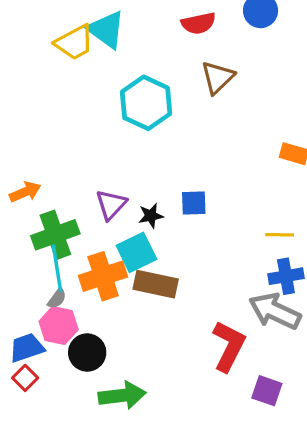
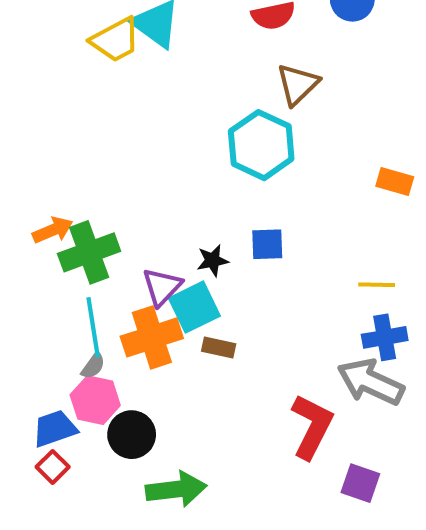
cyan hexagon: (146, 103) -> (261, 145), moved
purple triangle: (111, 205) -> (162, 287), moved
green cross: (55, 235) -> (89, 252), moved
brown rectangle: (156, 284) -> (219, 348), size x0.6

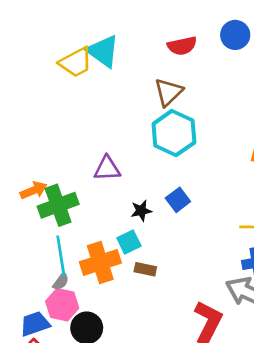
brown triangle: (298, 84) -> (168, 92), moved
blue square: (267, 244) -> (178, 200), turned -35
purple triangle: (162, 287) -> (107, 168), moved, turned 44
cyan square: (194, 307) -> (129, 242), size x0.7

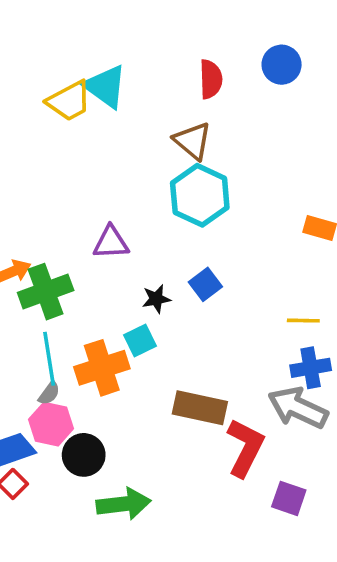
red semicircle: (182, 46) -> (211, 79), turned -80
brown triangle: (168, 92) -> (193, 141), turned -36
brown rectangle: (145, 269) -> (200, 408), moved, size x1.8

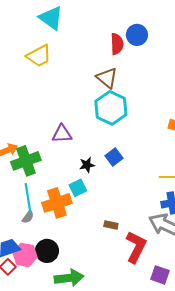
blue circle: (282, 65) -> (137, 35), moved
cyan triangle: (105, 86) -> (51, 18), moved
brown rectangle: (200, 408) -> (111, 225), size x0.5
pink hexagon: (51, 424) -> (25, 255), moved

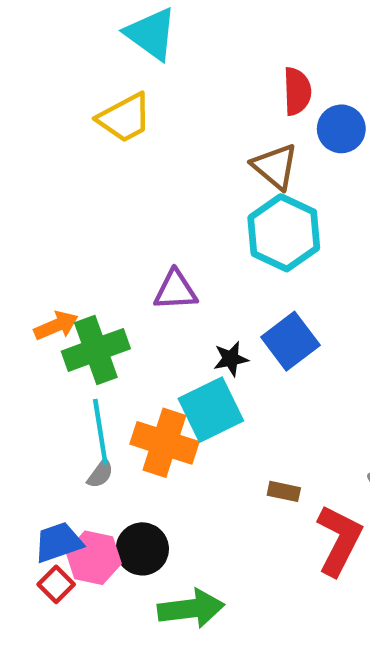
blue circle: (137, 35) -> (341, 129), moved
blue square: (114, 157) -> (290, 341), size x1.4
cyan square: (78, 188) -> (211, 410), size x1.6
orange cross: (57, 203) -> (164, 443), turned 36

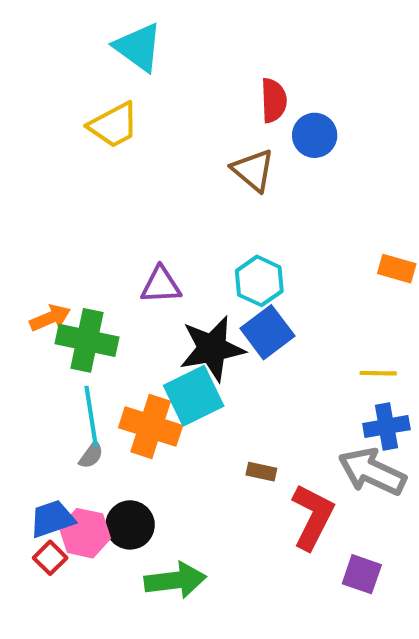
cyan hexagon: (284, 233) -> (259, 281), moved, size x0.7
green cross: (96, 350) -> (87, 340), turned 32
black star: (231, 359) -> (212, 349), size x2.0

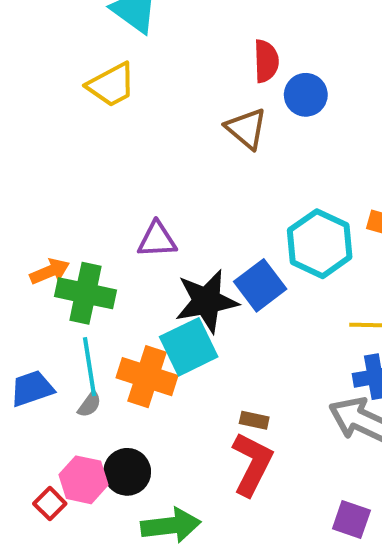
cyan hexagon: (259, 281) -> (320, 244), moved, size x1.4
red L-shape: (313, 517) -> (252, 464), moved
blue trapezoid: (52, 519) -> (32, 389), moved

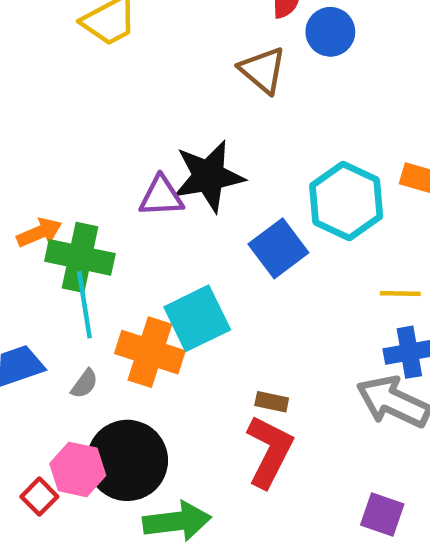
black star: (207, 301) -> (209, 176), moved
cyan line: (89, 367) -> (84, 305), moved
black circle: (127, 472) -> (127, 460), size x1.5

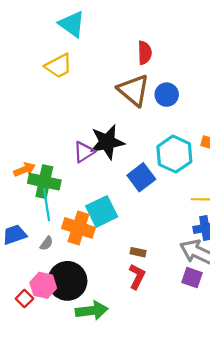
blue circle: (330, 32) -> (167, 95), moved
brown triangle: (263, 70) -> (134, 90), size x1.4
purple triangle: (161, 196) -> (84, 152), turned -30
red L-shape: (269, 451) -> (137, 276), size x0.7
purple square: (382, 515) -> (192, 278), moved

